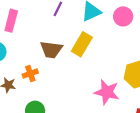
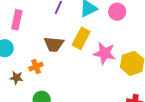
pink star: (107, 92) -> (105, 53), moved

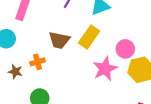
pink circle: (117, 12) -> (125, 49), moved
pink star: (105, 53) -> (105, 69), moved, turned 30

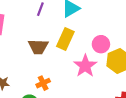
orange cross: (37, 62) -> (43, 83), moved

